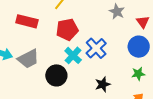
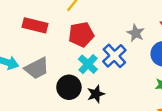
gray star: (117, 12) -> (136, 33), moved
black star: (103, 84) -> (96, 94), moved

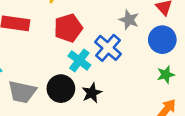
gray trapezoid: (37, 68) -> (22, 92), moved, turned 45

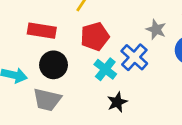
black circle: (61, 89) -> (54, 65), moved

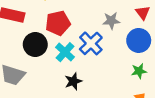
gray star: (156, 29) -> (111, 21), turned -30
black circle: (54, 65) -> (35, 44), moved

